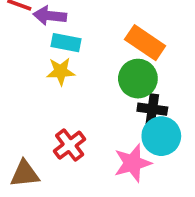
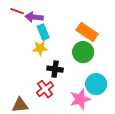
cyan rectangle: (66, 43) -> (43, 32), turned 56
black cross: (152, 109) -> (55, 69), moved

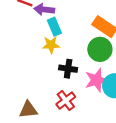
red cross: (45, 89) -> (66, 101), moved
pink star: (80, 99) -> (96, 80), moved

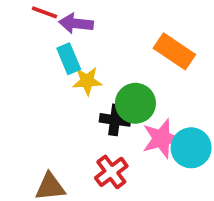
cyan rectangle: (54, 27) -> (69, 59), moved
green circle: (100, 49) -> (135, 103), moved

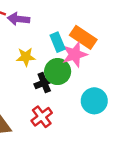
cyan rectangle: (69, 59) -> (58, 42), moved
black cross: (115, 120) -> (44, 83), turned -30
pink star: (161, 139) -> (75, 54), moved

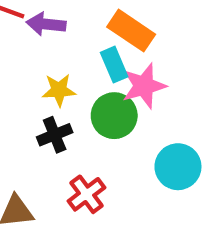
orange rectangle: (83, 37) -> (131, 31), moved
black cross: (44, 83) -> (55, 135), moved

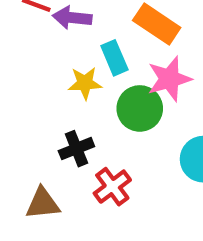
cyan rectangle: (114, 65) -> (114, 58), moved
black cross: (55, 135) -> (76, 149), moved

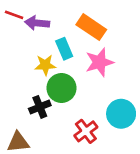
green circle: (140, 108) -> (61, 88), moved
red cross: (112, 187) -> (86, 131), moved

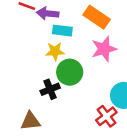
cyan rectangle: (64, 49) -> (62, 31), moved, turned -60
red cross: (86, 131) -> (106, 116), moved

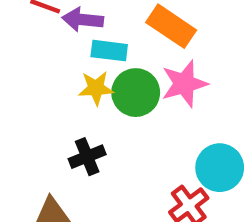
green circle: (70, 72) -> (136, 93), moved

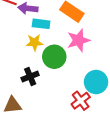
green circle: (136, 93) -> (54, 57), moved

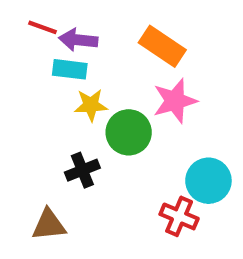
cyan rectangle: (41, 24) -> (70, 69), moved
red cross: (81, 101) -> (179, 216), turned -30

